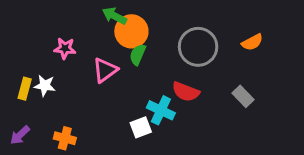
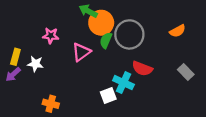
orange semicircle: (252, 42) -> (177, 31), moved
gray circle: (198, 47) -> (129, 34), moved
yellow rectangle: (25, 89) -> (15, 57), moved
purple arrow: (20, 135) -> (13, 74), moved

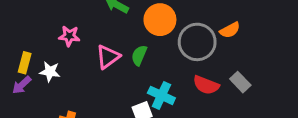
orange circle: (101, 23) -> (160, 20), moved
gray circle: (129, 34) -> (197, 42), moved
green semicircle: (106, 40) -> (139, 55), moved
red semicircle: (142, 69) -> (206, 85), moved

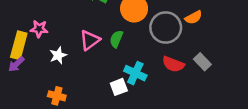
pink star: (69, 36) -> (39, 29), moved
yellow rectangle: (25, 63) -> (19, 45), size x1.5
white star: (50, 72) -> (58, 55), moved, turned -30

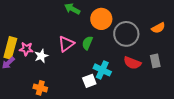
orange semicircle: (194, 17) -> (158, 28), moved
pink star: (39, 29) -> (26, 49), moved
gray rectangle: (202, 62) -> (155, 61), turned 32

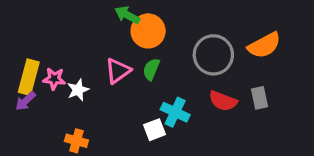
orange circle: (101, 19) -> (148, 31), moved
orange semicircle: (158, 28) -> (264, 45), size x1.5

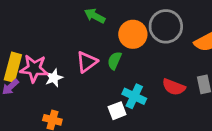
orange circle: (148, 31) -> (133, 34), moved
gray circle: (213, 55) -> (166, 26), moved
pink star: (54, 79) -> (34, 69), size x1.5

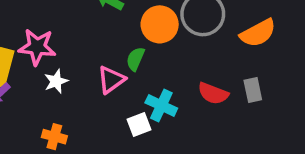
pink triangle: (87, 62) -> (111, 80), moved
pink star: (34, 69) -> (37, 47), moved

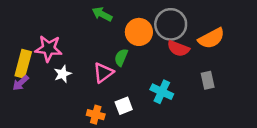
red semicircle: (213, 93) -> (178, 48), moved
cyan cross: (161, 106) -> (162, 92), moved
orange cross: (54, 137) -> (96, 115), moved

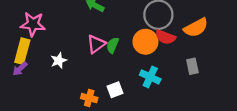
orange circle: (139, 32) -> (145, 42), moved
pink star: (49, 48) -> (33, 24), moved
pink triangle: (103, 73) -> (96, 44), moved

